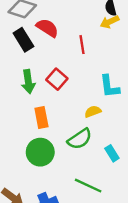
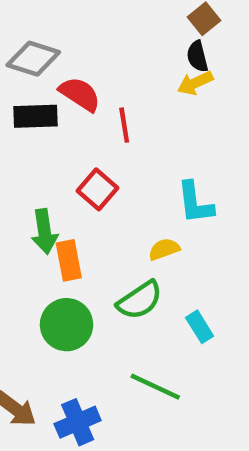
black rectangle: (23, 40) -> (35, 116), turned -60
red line: (82, 45) -> (124, 125), moved
green arrow: (28, 82) -> (44, 232), moved

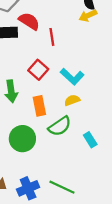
cyan L-shape: (195, 203) -> (72, 77), moved, turned -40
orange rectangle: (69, 260) -> (39, 106), moved
green line: (155, 387) -> (62, 187), moved

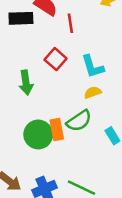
cyan L-shape: (72, 77) -> (93, 66), turned 30
orange rectangle: (39, 106) -> (57, 130), moved

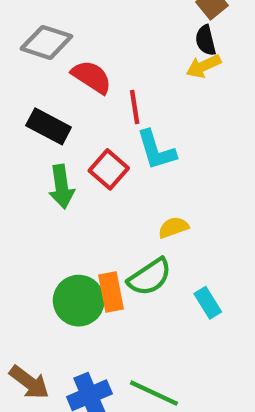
black rectangle: (21, 18) -> (49, 126), moved, turned 30
cyan L-shape: (93, 66) -> (156, 150), moved
green arrow: (26, 83) -> (61, 187), moved

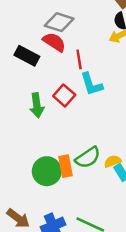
gray diamond: (46, 42) -> (59, 22), moved
black rectangle: (49, 126) -> (27, 56), moved
yellow semicircle: (173, 227) -> (113, 161), moved

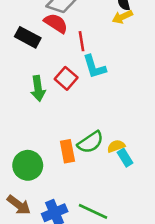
green circle: (47, 171) -> (28, 165), moved

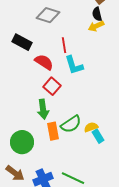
red semicircle: (56, 23) -> (44, 62), moved
red square: (66, 78) -> (52, 86), moved
green arrow: (38, 89) -> (43, 109), moved

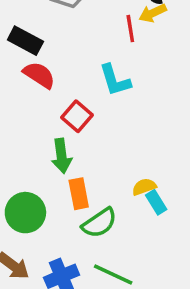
red line: (64, 45) -> (130, 29), moved
red semicircle: (44, 62) -> (39, 75), moved
green semicircle: (71, 124) -> (99, 223), moved

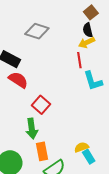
red line: (130, 29) -> (79, 60), moved
cyan L-shape: (115, 80) -> (93, 81), moved

